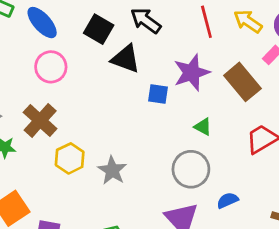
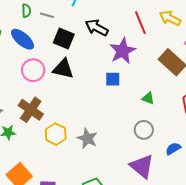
black triangle: (126, 59) -> (63, 69), moved
purple star: (192, 73) -> (123, 51), moved
gray circle: (191, 169) -> (144, 130), size x0.7

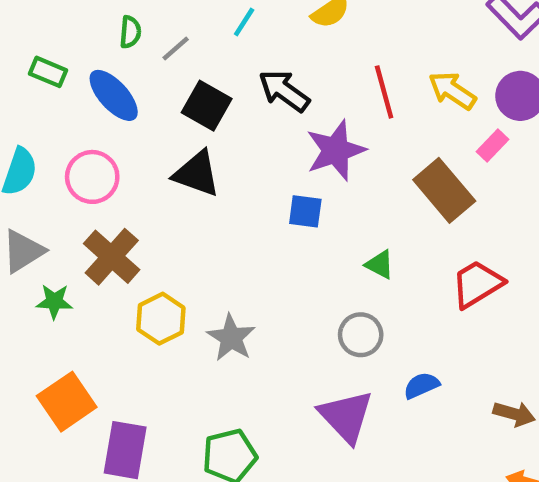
gray line: (47, 15) -> (176, 48), turned -64
pink circle: (33, 70) -> (92, 177), moved

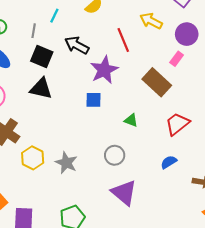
gray line: (176, 48) -> (34, 31), moved, turned -32
yellow arrow: (452, 90) -> (151, 21), moved
gray circle: (361, 335) -> (115, 155), moved
blue semicircle: (421, 385) -> (169, 162), moved

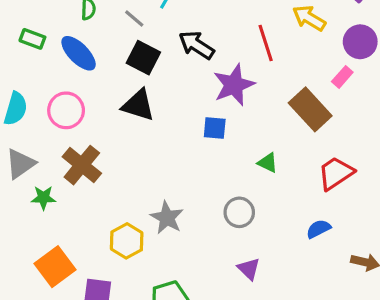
gray line: (34, 31) -> (134, 19), turned -64
yellow hexagon: (33, 158) -> (127, 241), moved
purple triangle: (124, 193) -> (249, 269), size x0.6

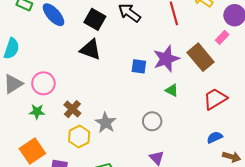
purple star: (234, 85) -> (166, 59), moved
pink circle: (66, 110) -> (43, 83), moved
brown cross: (82, 165) -> (72, 109), moved, size x0.7
green star: (43, 198) -> (37, 112), moved
blue semicircle: (318, 229) -> (215, 137), moved

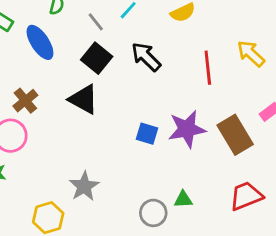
green triangle: (172, 90) -> (183, 199), moved, turned -40
brown cross: (72, 109) -> (25, 101), moved
gray star: (106, 123) -> (84, 186), moved

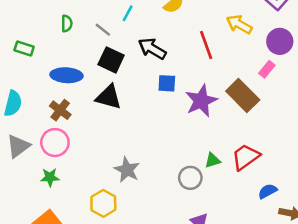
blue ellipse: (40, 42) -> (66, 75), moved, turned -40
blue square: (147, 134) -> (167, 83), moved
red trapezoid: (246, 196) -> (246, 157), moved

